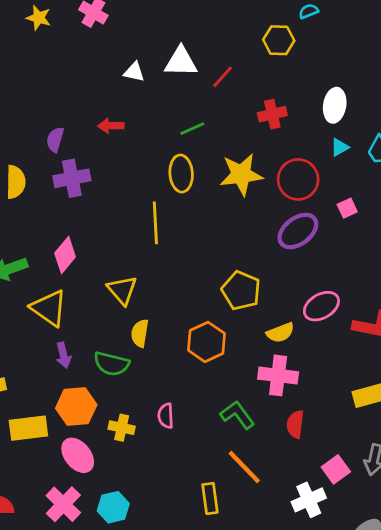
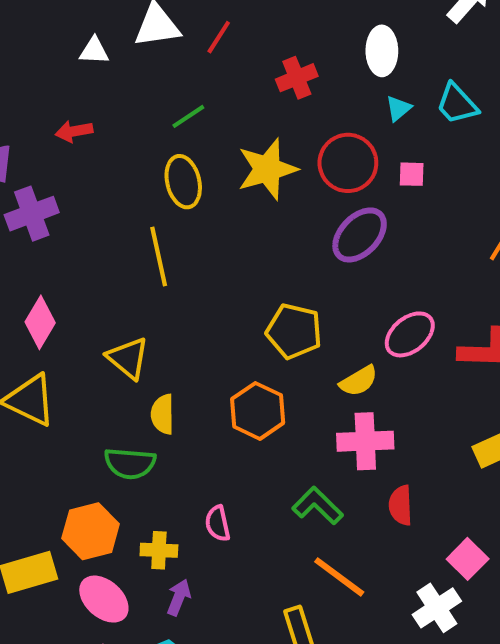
pink square: (347, 208) -> (412, 174), moved, turned 36
purple arrow: (63, 355) -> (179, 597), moved, turned -135

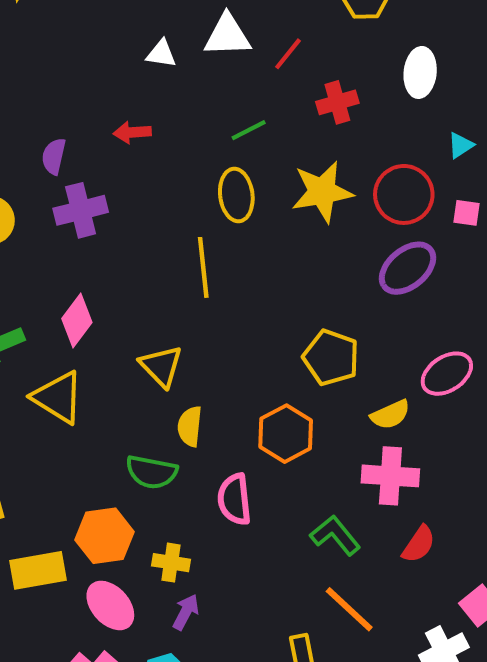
white ellipse: (382, 51) -> (420, 72), moved
red cross: (297, 78) -> (337, 102), moved
red semicircle: (401, 505) -> (419, 544), turned -150
pink semicircle: (218, 523) -> (234, 499), moved, size x1.4

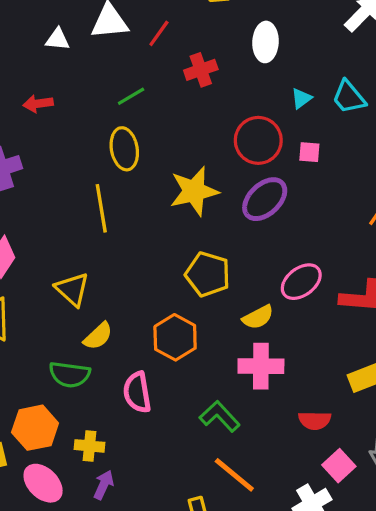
yellow star: (322, 192) -> (194, 191), moved
yellow semicircle: (190, 426) -> (98, 336), turned -136
red semicircle: (419, 544) -> (315, 420), moved, turned 60

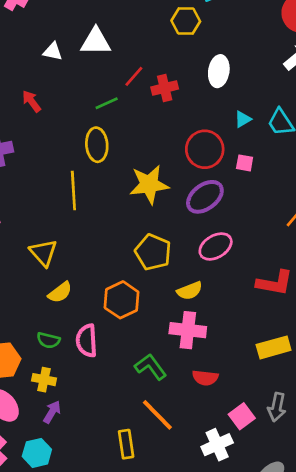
red line: (159, 33) -> (134, 76), moved
red arrow: (38, 104) -> (32, 101), turned 55
pink ellipse: (301, 282) -> (216, 246), moved
green semicircle: (70, 374) -> (48, 340), moved, size x0.7
red semicircle: (315, 420) -> (205, 378), moved

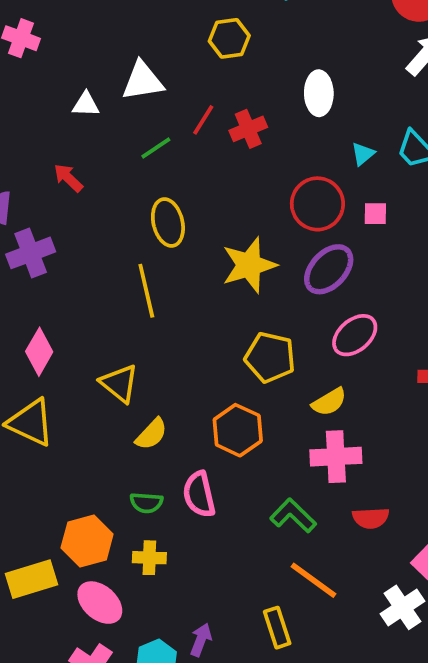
yellow hexagon: (186, 21) -> (229, 38), moved
green line: (107, 103) -> (156, 148), moved
purple arrow: (52, 412) -> (201, 640), moved

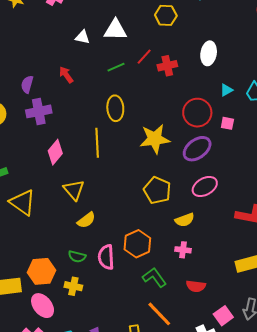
pink diamond: (39, 352) -> (55, 152), moved
orange hexagon: (238, 430) -> (137, 244), moved
pink cross: (336, 457) -> (183, 250), size x0.6

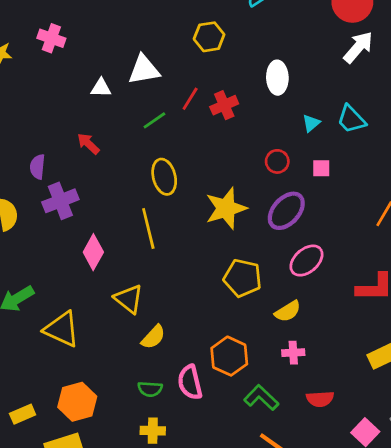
red circle: (197, 113) -> (277, 161), size x0.6
orange hexagon: (42, 271) -> (77, 402), moved

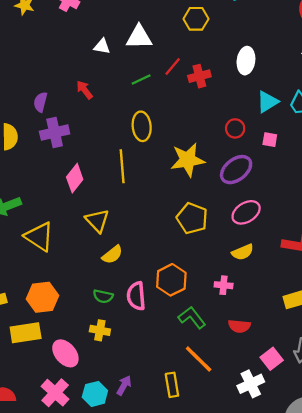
cyan triangle: (311, 123) -> (267, 102), size x1.5
yellow semicircle: (288, 311) -> (243, 252), moved

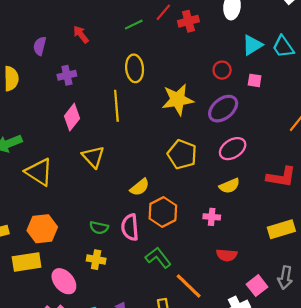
purple cross: (55, 133) -> (67, 75), moved, size x0.7
yellow semicircle: (112, 255) -> (140, 187), moved
green L-shape: (192, 318) -> (158, 258), moved

